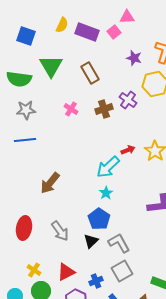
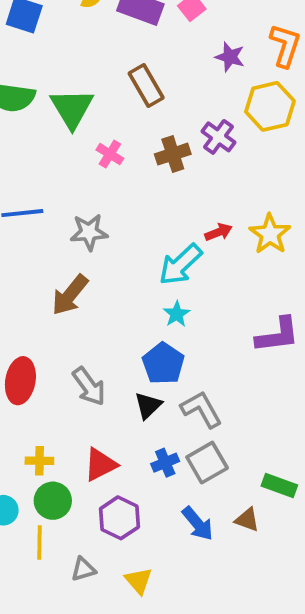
green triangle: (51, 66) -> (72, 108), moved
gray star: (26, 110) -> (89, 232), moved
yellow cross: (34, 270) -> (39, 461), turned -32
blue cross: (96, 281) -> (165, 463), moved

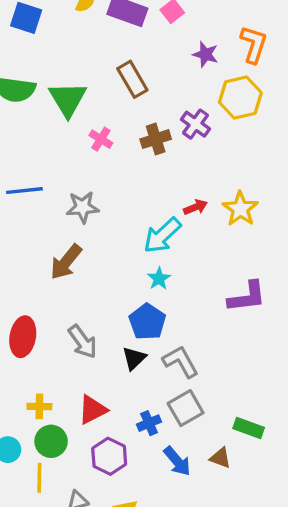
blue cross: (165, 463) -> (149, 423), moved

